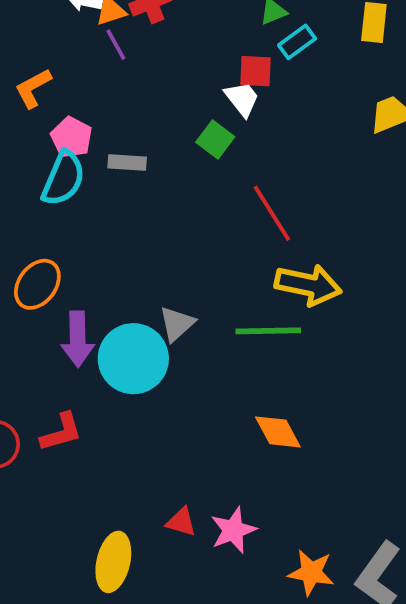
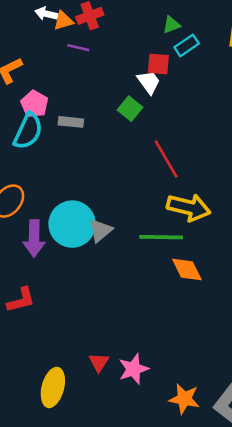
purple line: (116, 45) -> (78, 48), moved, turned -50
cyan circle: (133, 359) -> (72, 224), moved
orange diamond: (278, 432) -> (187, 270), moved
red triangle: (181, 522) -> (99, 362), turned 45

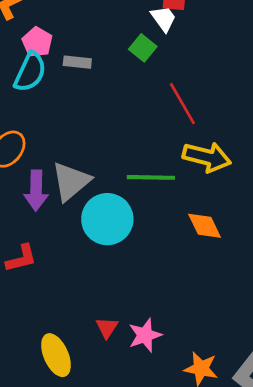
cyan circle: (72, 224) -> (107, 219), moved
gray triangle: (100, 230) -> (71, 181), moved, size x1.5
green line: (161, 237) -> (151, 177), moved
yellow ellipse: (53, 387) -> (56, 355), turned -39

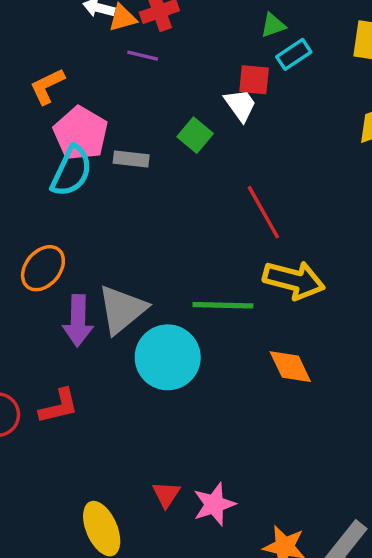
pink pentagon: (37, 42) -> (81, 133), size x1.4
green square: (143, 48) -> (195, 135), moved

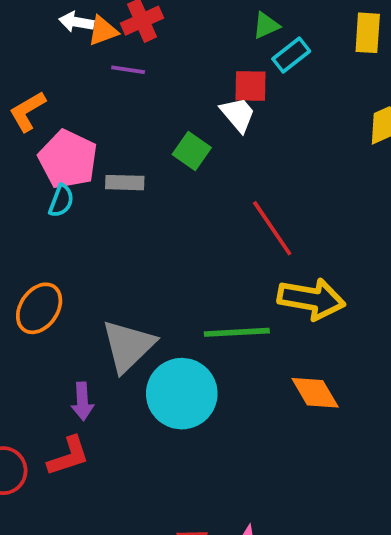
cyan semicircle: (71, 171) -> (61, 201), size x0.6
purple arrow: (78, 321) -> (82, 401), moved, size x0.7

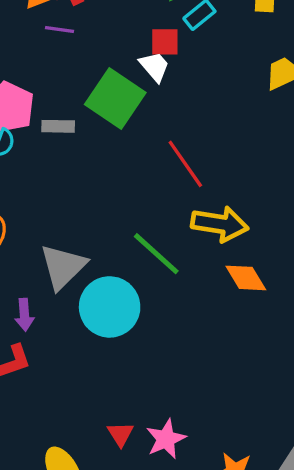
green square: (192, 151) -> (115, 99), size x1.8
green line: (237, 332) -> (156, 254), turned 46
orange diamond: (315, 393) -> (246, 278), moved

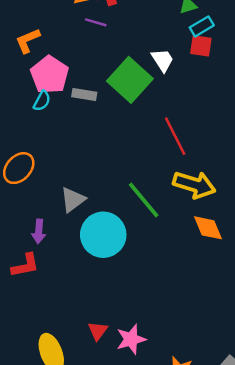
red square: (165, 42) -> (201, 46), moved
gray triangle: (63, 267) -> (73, 200), size x0.7

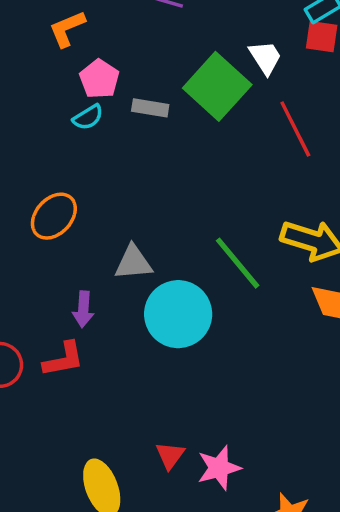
pink pentagon: (50, 75) -> (99, 79), size x0.7
cyan semicircle: (42, 101) -> (88, 117), turned 30
red line: (175, 136) -> (295, 129), moved
gray triangle: (73, 200) -> (133, 263), turned 32

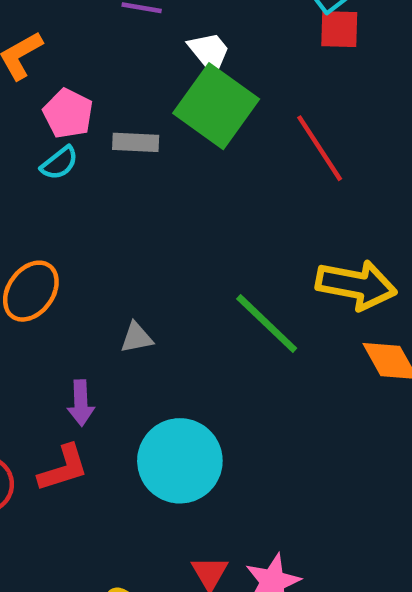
white trapezoid: (265, 57) -> (209, 52), moved
gray triangle: (133, 263) -> (137, 338), size x0.7
cyan circle: (178, 314) -> (180, 461), moved

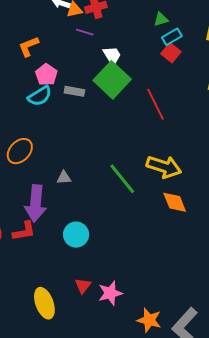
red square: (339, 29) -> (171, 53), turned 30
cyan semicircle: (59, 163) -> (40, 96), size x1.4
purple arrow: (81, 403) -> (36, 203), size x1.8
cyan circle: (180, 461) -> (76, 235), size x0.7

